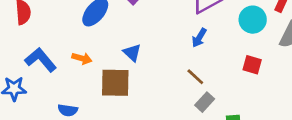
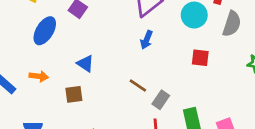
brown line: (195, 77) -> (138, 85), moved
brown square: (115, 83) -> (74, 94), size x0.6

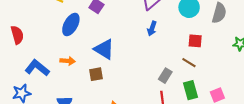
blue triangle: (85, 64) -> (104, 49), size x1.5
brown line: (138, 85) -> (189, 63), moved

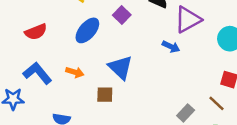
blue arrow: (152, 28) -> (171, 47), moved, turned -96
red semicircle: (17, 35) -> (36, 32), moved, turned 72

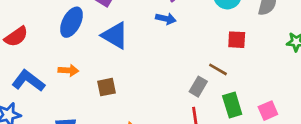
blue triangle: (120, 67) -> (115, 36), moved
brown line: (216, 103) -> (218, 69), moved

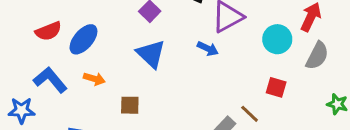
blue ellipse: (71, 22) -> (83, 39), moved

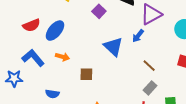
blue arrow: (208, 49) -> (138, 36), turned 104
blue triangle: (151, 54) -> (113, 47), moved
brown line: (250, 114) -> (149, 66), moved

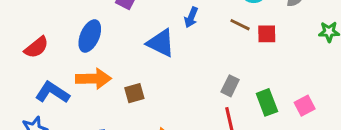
blue ellipse: (55, 31) -> (90, 36), moved
orange arrow: (62, 57) -> (93, 79), size x1.6
brown line: (149, 66) -> (240, 25), moved

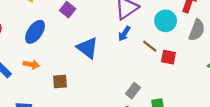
blue arrow: (191, 17) -> (124, 34), moved
orange arrow: (93, 79) -> (31, 64), size x0.6

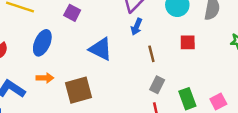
brown line: (150, 46) -> (151, 54), moved, turned 49
brown square: (60, 82) -> (79, 90), size x1.6

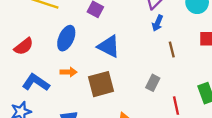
blue triangle: (101, 49) -> (109, 46), moved
gray rectangle: (157, 85) -> (153, 83), moved

